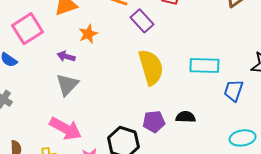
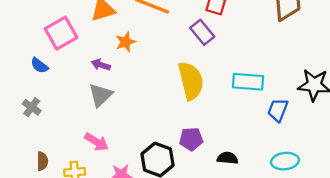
purple rectangle: (142, 21) -> (202, 32), moved
black semicircle: (186, 117) -> (228, 158), moved
pink arrow: (66, 129) -> (97, 142), size x0.7

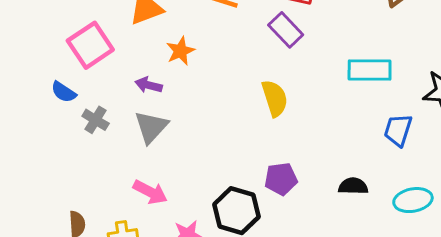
yellow semicircle: (191, 81) -> (275, 98), size x0.7
cyan rectangle: (248, 82) -> (370, 70), moved
gray cross: (32, 107) -> (96, 120), moved
black semicircle: (228, 158) -> (353, 186), moved

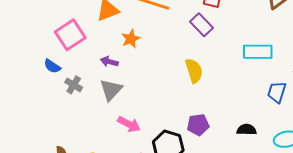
pink arrow: (150, 192) -> (129, 124), moved

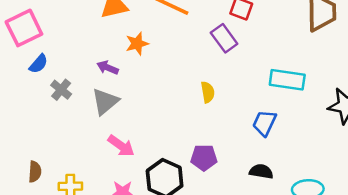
pink square: (70, 35) -> (24, 28), moved
blue semicircle: (52, 66) -> (38, 64), turned -90
yellow semicircle: (194, 71) -> (208, 92), size x0.7
blue trapezoid: (277, 92) -> (264, 123), moved

